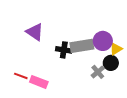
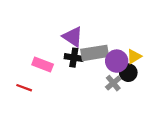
purple triangle: (35, 32) -> (73, 37), moved
purple circle: (103, 41) -> (117, 61), moved
pink rectangle: (39, 82) -> (43, 65), moved

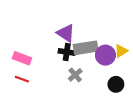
pink rectangle: (43, 65) -> (22, 58), moved
black circle: (128, 73) -> (116, 84), moved
gray cross: (113, 83) -> (75, 75), moved

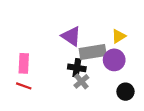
yellow triangle: (121, 51) -> (119, 36), moved
black cross: (67, 52) -> (77, 68), moved
pink rectangle: (22, 58) -> (24, 63), turned 72

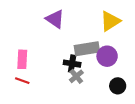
purple triangle: (71, 36) -> (55, 19), moved
yellow triangle: (119, 36) -> (110, 21), moved, size x1.5

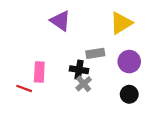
gray rectangle: (87, 49) -> (95, 53), size x0.7
purple circle: (107, 56) -> (129, 62), moved
pink rectangle: (22, 59) -> (39, 72), moved

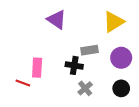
gray cross: (84, 84) -> (85, 88), moved

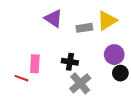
gray rectangle: (89, 50) -> (84, 28), moved
gray cross: (85, 88) -> (80, 83), size x1.5
black circle: (121, 88) -> (120, 73), moved

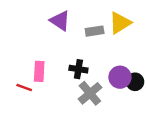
purple circle: (114, 55) -> (120, 77), moved

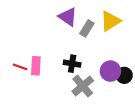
purple triangle: (60, 21) -> (68, 17), moved
gray rectangle: (95, 31) -> (87, 28), turned -49
red line: (24, 88) -> (20, 67), moved

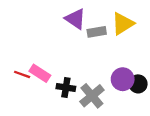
gray rectangle: (87, 28) -> (97, 32), turned 49
black cross: (72, 64) -> (66, 87), moved
pink rectangle: (36, 66) -> (40, 73), turned -60

